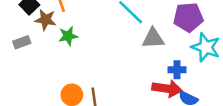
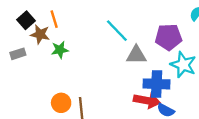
blue cross: (177, 70) -> (157, 84), size x1.6

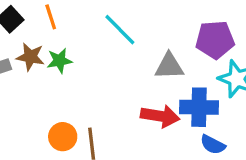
cyan line: (117, 31) -> (120, 30), moved
brown star: (40, 34) -> (30, 57), moved
red arrow: (147, 101) -> (160, 116), moved

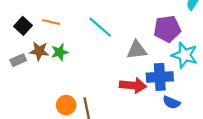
orange line: (51, 17) -> (51, 22), turned -54

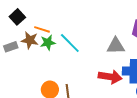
orange line: (51, 22) -> (42, 29), moved
cyan line: (100, 27) -> (70, 43), moved

